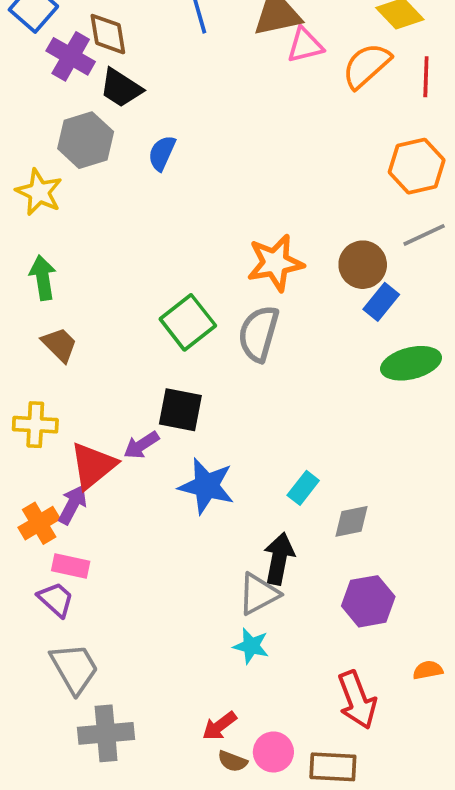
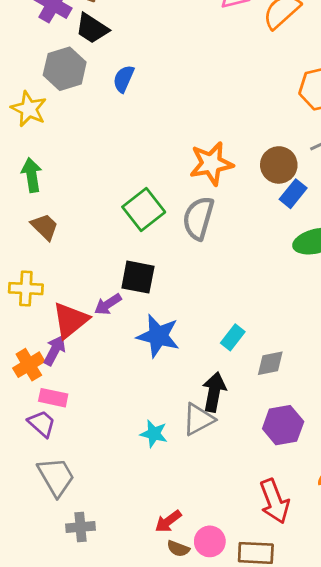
cyan star: (251, 646) -> (154, 434), moved
gray cross: (106, 733) -> (80, 527), size x0.7

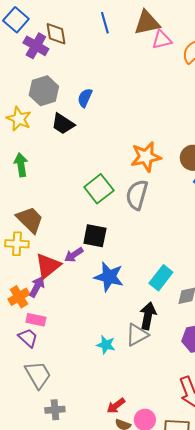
black trapezoid: (92, 28) -> (63, 124), moved
brown trapezoid: (45, 227) -> (30, 220), moved, size x1.4
cyan rectangle: (233, 337) -> (161, 278), size x1.4

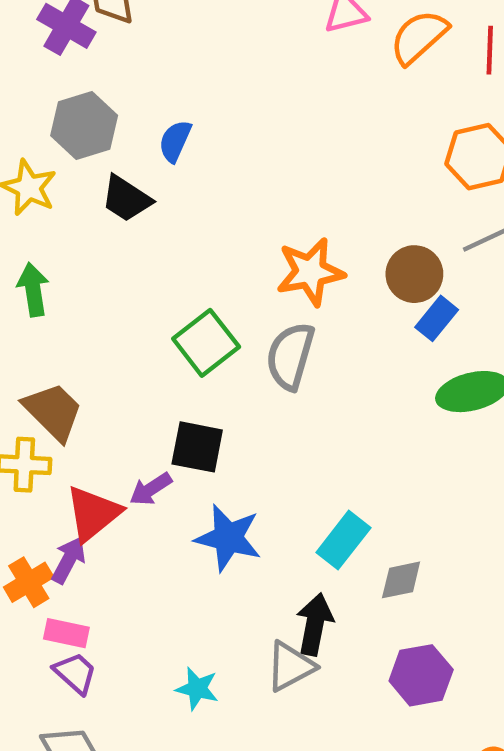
purple trapezoid: (28, 338) -> (75, 673), moved
cyan star: (106, 345) -> (197, 689), moved

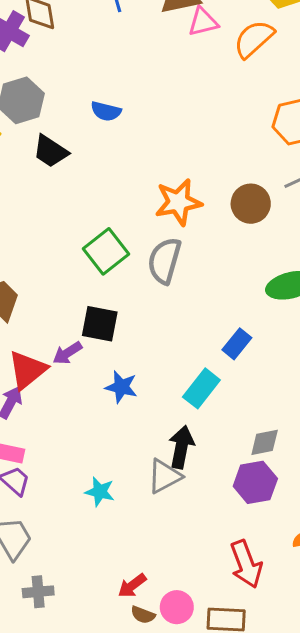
blue semicircle: (175, 141) -> (106, 111), moved, turned -100
blue rectangle: (437, 318) -> (237, 344), moved
blue star: (228, 538) -> (121, 387), size x0.7
gray diamond: (401, 580) -> (265, 442), moved

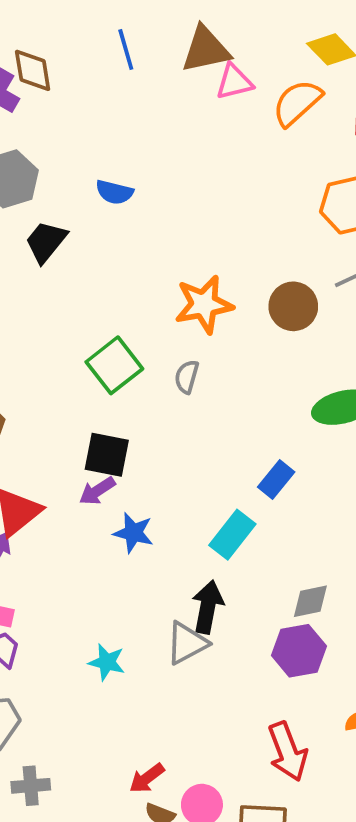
black trapezoid: (50, 151) -> (46, 242), turned 96
gray semicircle: (164, 261) -> (187, 377), size x0.6
purple arrow: (67, 353) -> (97, 491), moved

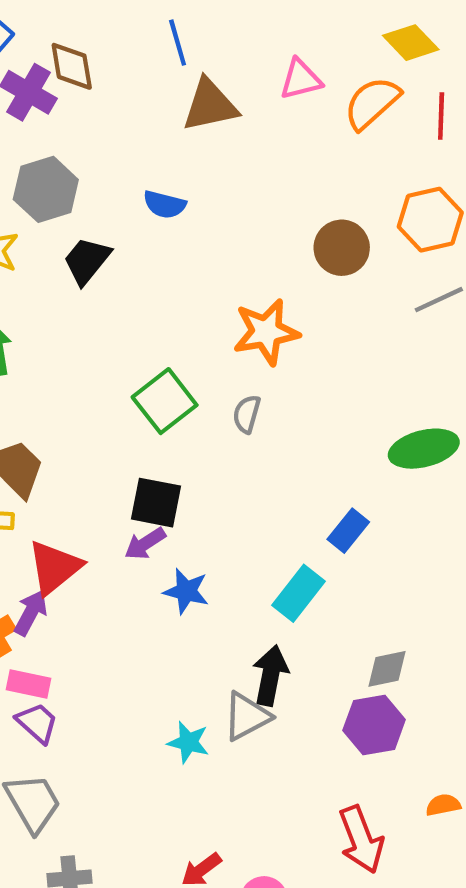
brown triangle: (206, 49) -> (210, 105), moved
brown circle: (293, 306) -> (342, 248), moved
cyan star: (107, 662) -> (188, 742), moved

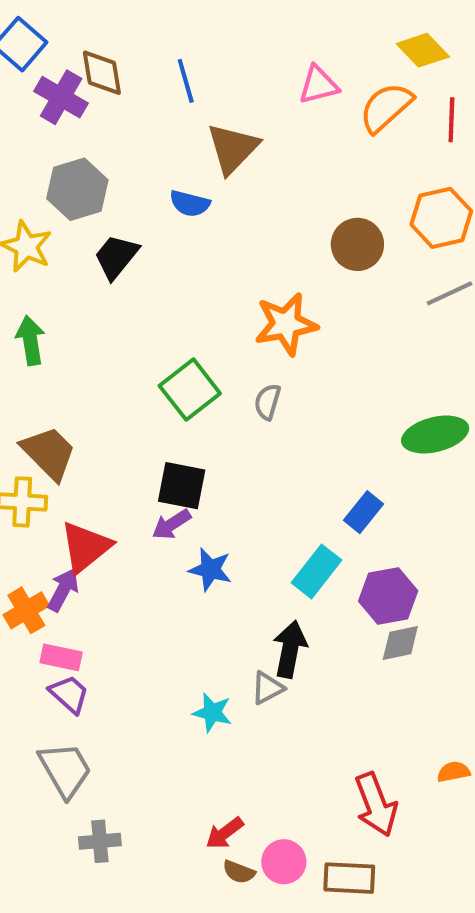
blue line: (178, 43) -> (186, 81), moved
brown triangle: (210, 105) -> (233, 148), moved, turned -34
gray triangle: (247, 716) -> (267, 688), size x0.7
purple hexagon: (374, 725) -> (388, 596), moved

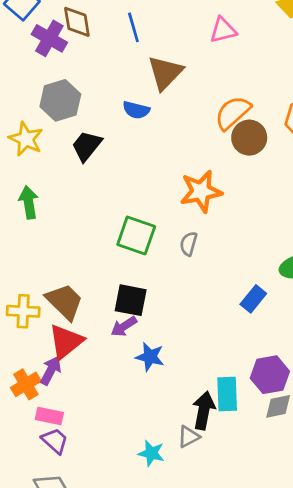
orange semicircle: (386, 107) -> (233, 113), moved
green square: (190, 390) -> (136, 235), turned -33
brown trapezoid: (49, 453) -> (65, 302), moved
blue rectangle: (364, 512) -> (253, 299), moved
cyan rectangle: (317, 571) -> (227, 394), moved, turned -40

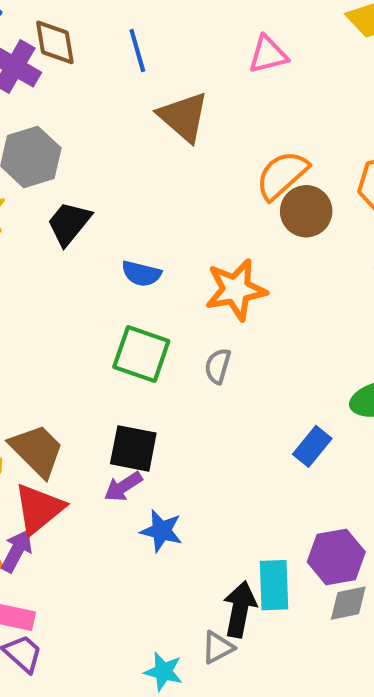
brown triangle: (165, 73) -> (184, 117), turned -33
blue semicircle: (136, 110) -> (141, 274), moved

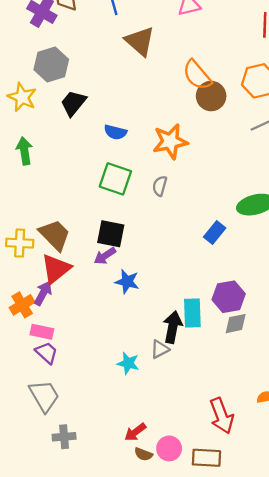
orange semicircle: (282, 175) -> (197, 75), turned -88

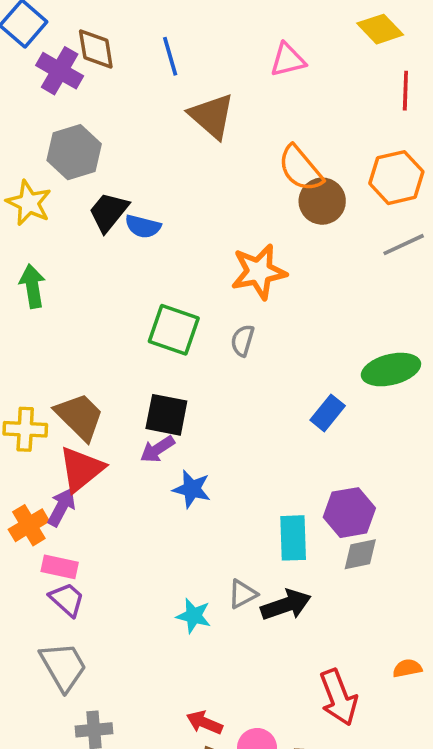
blue semicircle: (115, 132) -> (143, 226), moved
black arrow: (173, 327) -> (286, 605), moved, turned 60
red arrow: (135, 432) -> (204, 723), turned 60

